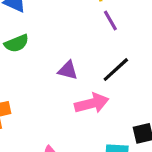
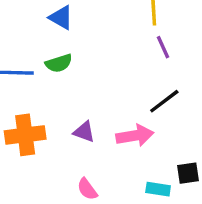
purple triangle: (68, 70) -> (84, 132), moved

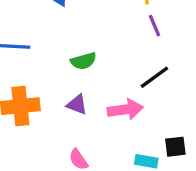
green semicircle: (59, 63) -> (83, 61), moved

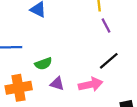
green semicircle: (83, 61) -> (43, 64), moved

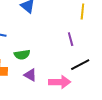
purple line: (106, 25) -> (71, 39), moved

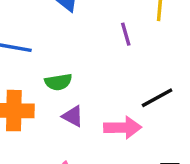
purple line: (71, 39) -> (126, 34), moved

